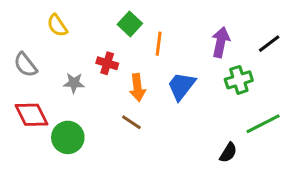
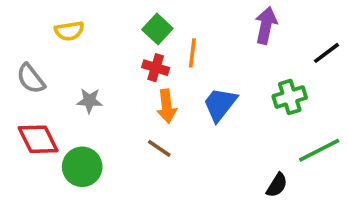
yellow semicircle: (57, 25) -> (69, 31), turned -65
purple arrow: (221, 42) -> (266, 25), moved
red cross: (107, 63) -> (156, 68), moved

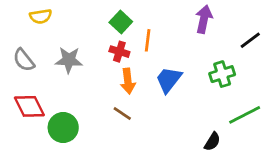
yellow semicircle: (69, 31) -> (41, 16), moved
gray star: (90, 101) -> (69, 60), moved, size x1.4

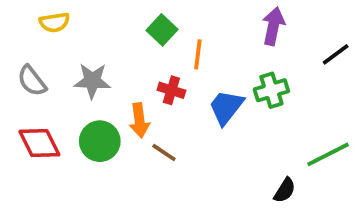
red cross: (119, 52) -> (171, 90), moved
green cross: (222, 74) -> (271, 90), moved
orange arrow: (128, 81) -> (139, 120), moved
green circle: (63, 128) -> (100, 141), moved

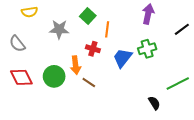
gray star: (92, 81) -> (59, 29), moved
black semicircle: (285, 190) -> (154, 103), turned -64

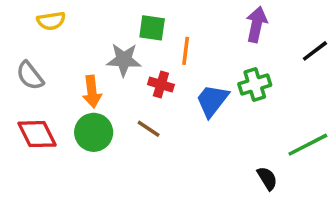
green square: (88, 16) -> (152, 28), turned -35
gray star: (59, 29) -> (124, 60), moved
orange arrow: (76, 65) -> (92, 92), moved
brown line: (89, 82) -> (149, 129), moved

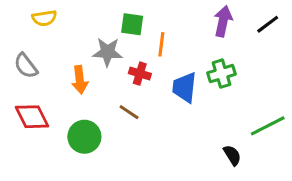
black line: (315, 51) -> (268, 24), moved
blue trapezoid: (212, 100) -> (185, 87), turned -32
green circle: (94, 132) -> (84, 137), moved

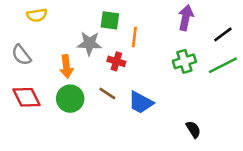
black line: (268, 24) -> (223, 34), moved
blue trapezoid: (185, 87) -> (141, 102), moved, turned -68
green line: (268, 126) -> (223, 65), moved
green circle: (84, 137) -> (70, 99), moved

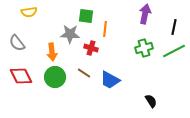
black line: (223, 34) -> (174, 27), turned -42

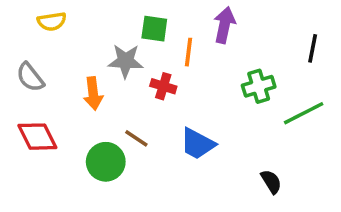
purple arrow: (145, 14) -> (224, 25), moved
green line: (174, 51) -> (304, 113), moved
brown line: (84, 73) -> (136, 138), moved
green circle: (55, 77) -> (106, 162), moved

